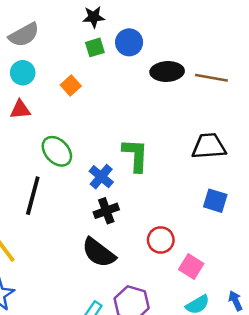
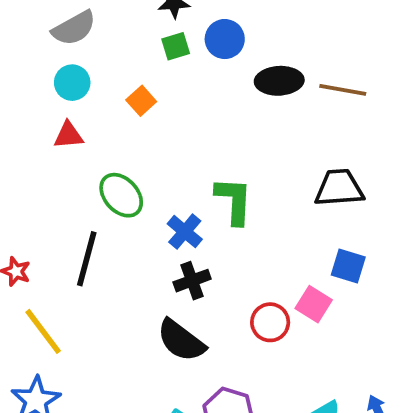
pink square: (191, 267) -> (314, 304), moved

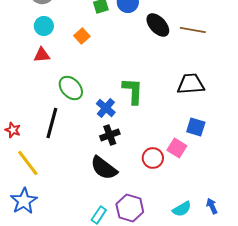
black ellipse: (279, 81) -> (158, 25), turned 50

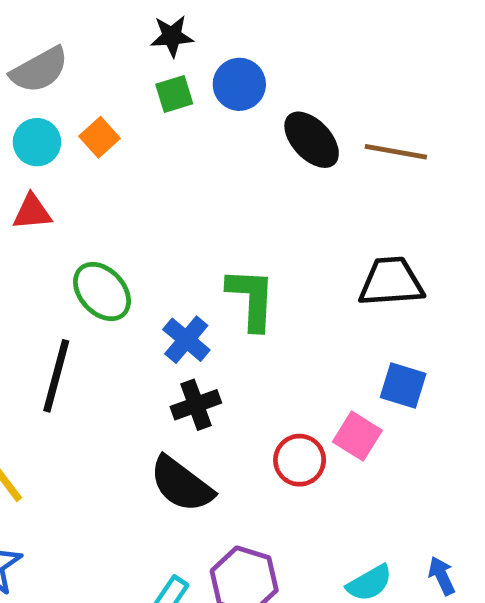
orange square: (82, 36) -> (100, 137), moved

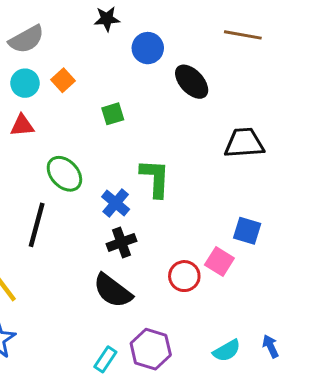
green square: (174, 94) -> (113, 114), moved
brown line: (396, 152) -> (243, 35), moved
black trapezoid: (391, 282) -> (244, 143), moved

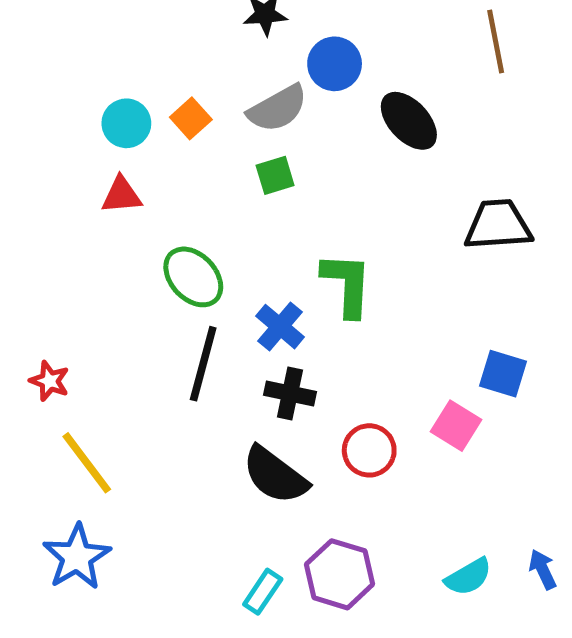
brown line: (243, 35) -> (496, 42), turned 69
gray semicircle: (26, 39) -> (278, 108), moved
black line: (37, 225) -> (203, 364), moved
black cross: (121, 242) -> (290, 393), turned 32
red circle: (184, 276) -> (369, 450), moved

